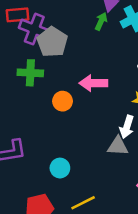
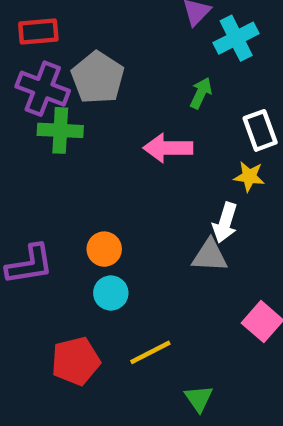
green arrow: (101, 21) -> (201, 93), moved
purple cross: (34, 29) -> (43, 89), moved
orange circle: (63, 101) -> (104, 249), moved

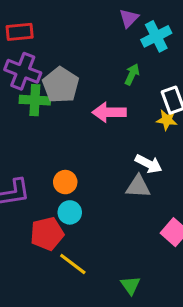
gray pentagon: (98, 78) -> (61, 85), moved
yellow star: (249, 177) -> (167, 120), moved
white arrow: (225, 223) -> (149, 164), turned -80
yellow line: (150, 352) -> (73, 264), moved, turned 64
red pentagon: (76, 361) -> (47, 234), moved

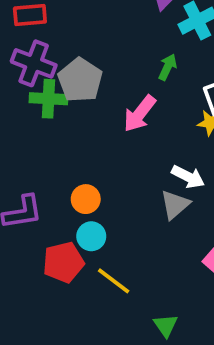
pink arrow: (109, 112) -> (140, 114), turned -52
gray triangle: (138, 187) -> (175, 205), turned -44
yellow line: (73, 264) -> (114, 281), moved

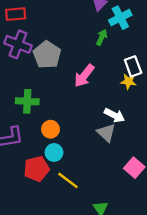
green arrow: (168, 67) -> (102, 37), moved
green cross: (49, 99) -> (27, 101), moved
gray triangle: (175, 205) -> (106, 133), turned -36

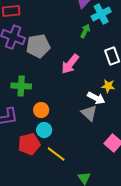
gray pentagon: (47, 55) -> (38, 46), turned 30
yellow star: (128, 82) -> (108, 86), moved

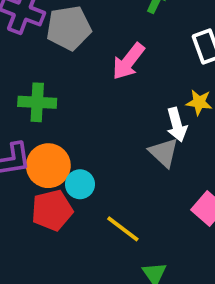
white arrow: (96, 98) -> (177, 125), turned 48
orange circle: (41, 110) -> (48, 166), moved, size x1.5
yellow line: (56, 154) -> (123, 229), moved

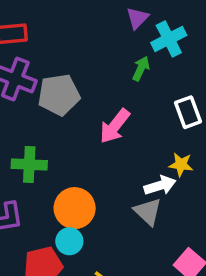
white arrow: (177, 125) -> (160, 185), turned -92
orange circle: (48, 166) -> (75, 208), moved

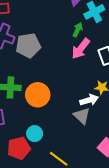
pink arrow: (115, 126) -> (81, 49), moved
orange circle: (75, 208) -> (38, 95), moved

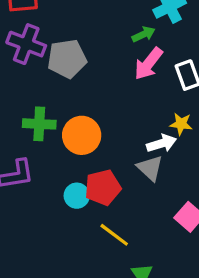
green arrow: (78, 30) -> (144, 34), turned 40
red pentagon: (19, 148) -> (103, 187), moved

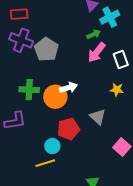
gray pentagon: (67, 59) -> (46, 49), turned -30
white arrow: (161, 143) -> (68, 88), moved
cyan circle: (77, 196) -> (52, 146), moved
yellow line: (114, 235) -> (45, 163), moved, turned -54

